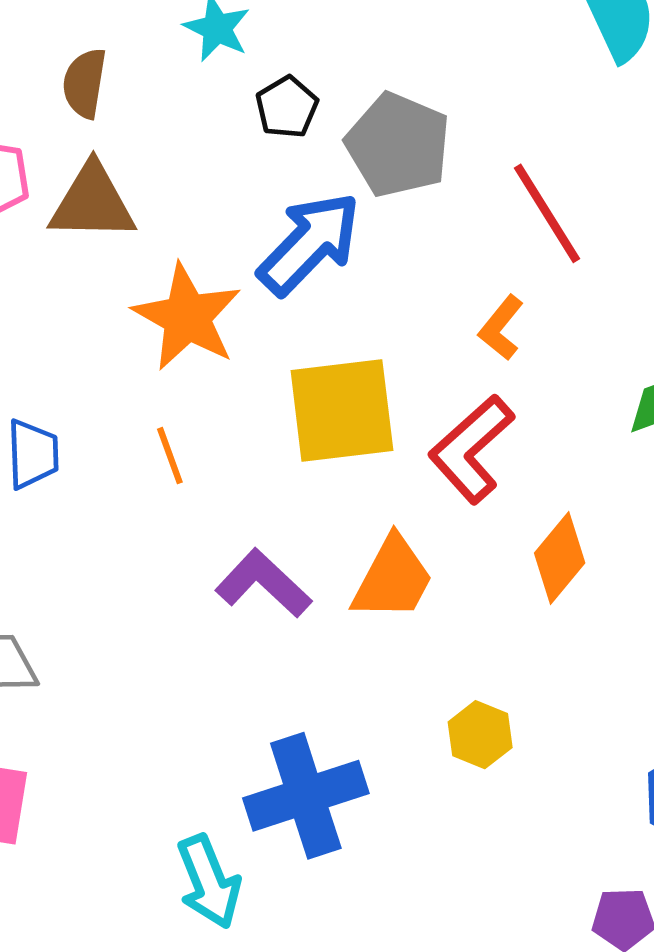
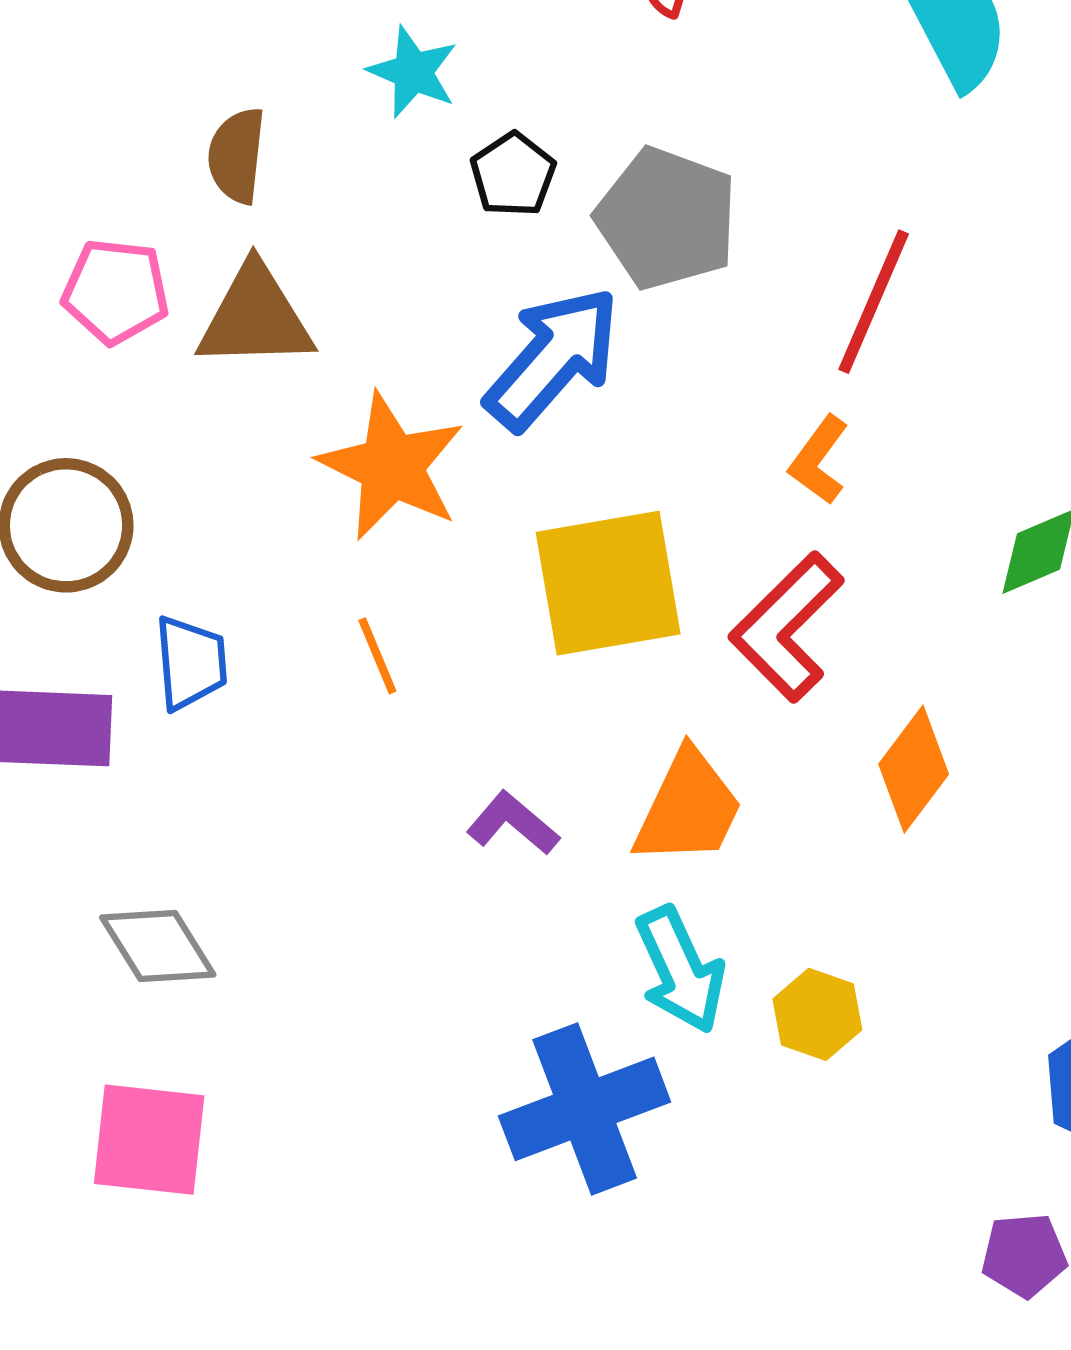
red line: (547, 213) -> (874, 302), turned 58
purple L-shape: (263, 583) -> (513, 823), size x0.7
cyan arrow: (209, 882) -> (680, 970), moved

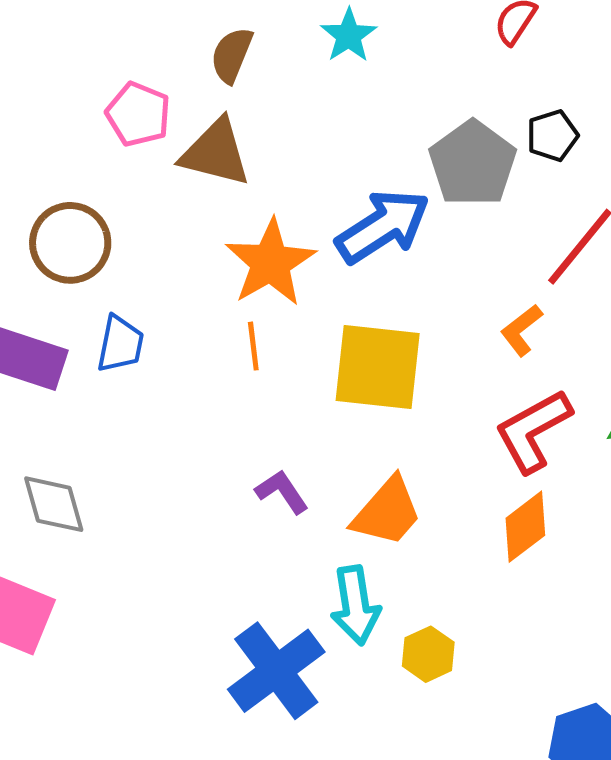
black pentagon: (513, 175) -> (552, 136), moved
red L-shape: (787, 627) -> (533, 431), moved
orange line: (377, 656) -> (253, 346), moved
blue cross: (585, 1109) -> (276, 671), turned -32

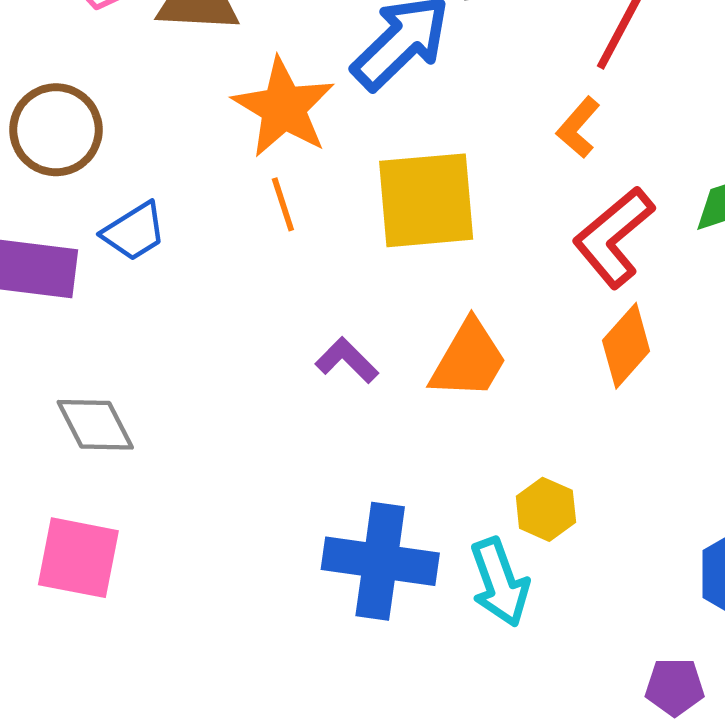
blue trapezoid: (120, 344) -> (134, 232), turned 58
cyan arrow: (355, 605) -> (500, 582), moved
blue cross: (276, 671) -> (380, 561), turned -34

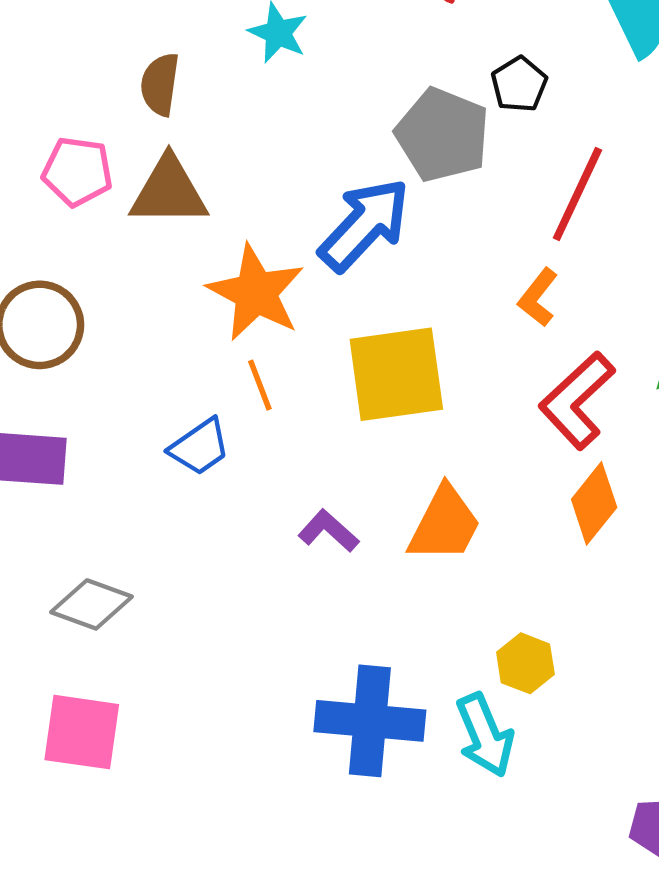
blue trapezoid: (134, 232) -> (200, 447), moved
gray diamond: (95, 425) -> (91, 604), turned -40

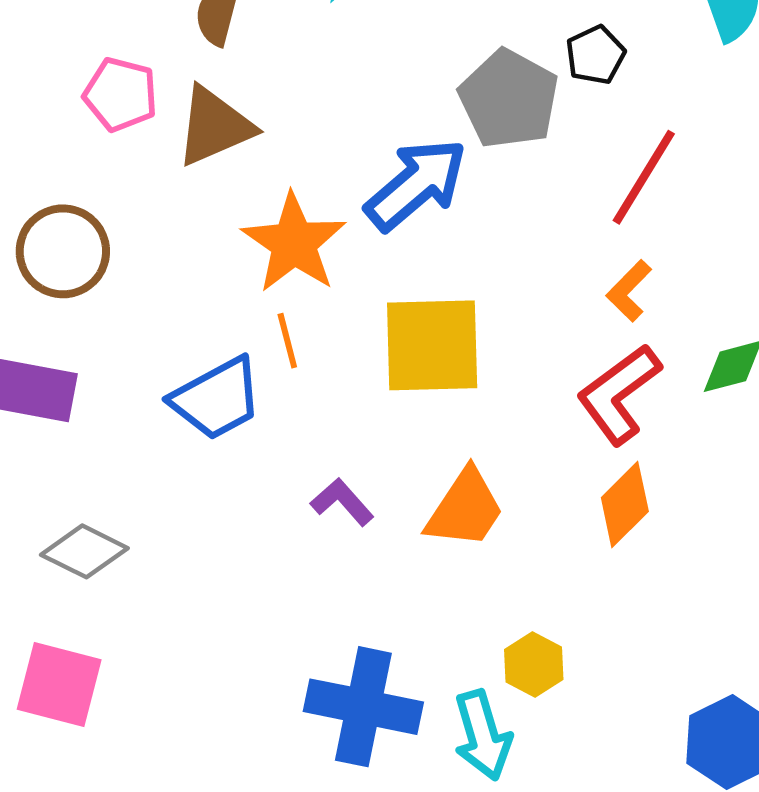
brown triangle: (169, 191) -> (214, 126), turned -30
orange L-shape: (538, 297) -> (629, 291), moved
blue trapezoid: (200, 447) -> (217, 399), size x1.4

